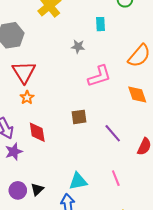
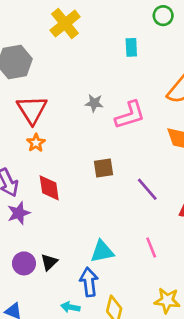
gray star: (78, 47) -> (94, 103), moved

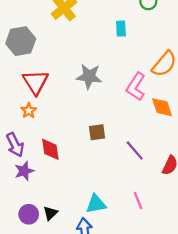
gray star: (94, 103) -> (89, 76), size x1.6
pink L-shape: (130, 115) -> (136, 87), moved, turned 140
orange star: (36, 143) -> (29, 111), moved

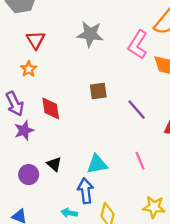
red triangle: (36, 82) -> (36, 40), size x0.7
black triangle: (50, 213) -> (54, 164), moved, turned -35

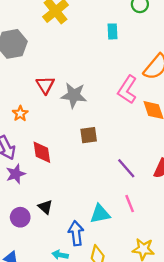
gray star: (90, 34) -> (74, 95), moved
red triangle: (36, 40) -> (45, 85), moved
purple line: (137, 110) -> (126, 168), moved
cyan triangle: (97, 164) -> (100, 214), moved

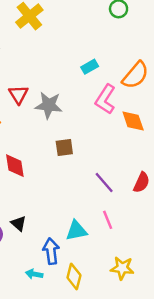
cyan rectangle: (113, 31) -> (90, 67), moved, turned 63

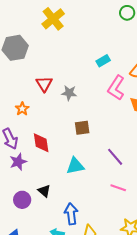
gray star: (49, 105) -> (69, 93), size x0.7
pink line: (108, 220) -> (118, 188), turned -49
cyan triangle: (76, 231) -> (75, 166), moved

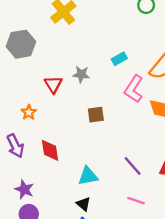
gray star: (69, 93) -> (81, 74), moved
brown square: (82, 128) -> (96, 115), moved
purple star: (18, 162) -> (24, 189), moved, turned -30
black triangle: (44, 191) -> (84, 204), moved

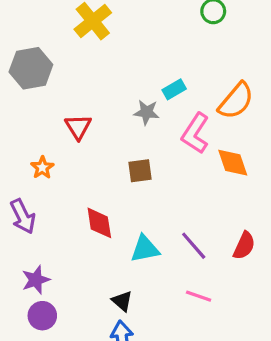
gray star: (81, 74) -> (146, 112), moved
red diamond: (50, 150) -> (99, 223), moved
cyan triangle: (88, 176) -> (145, 249), moved
purple star: (24, 189) -> (36, 280), turned 30

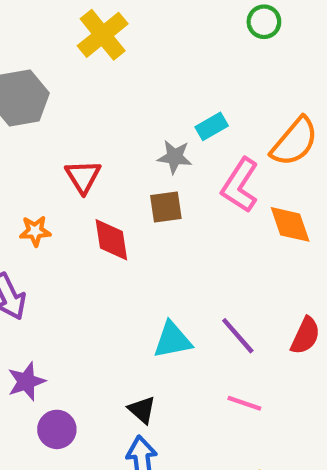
orange star: (42, 168) -> (35, 231), turned 30
brown square: (140, 171) -> (166, 207), moved
red diamond: (99, 223) -> (111, 240), moved
purple circle: (42, 316) -> (57, 429), moved

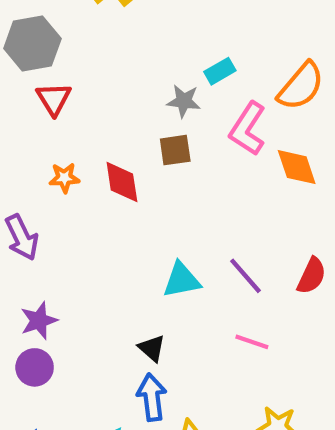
red triangle: (83, 177) -> (54, 99), moved
orange star: (35, 231) -> (64, 178), moved
purple circle: (57, 429) -> (35, 367), moved

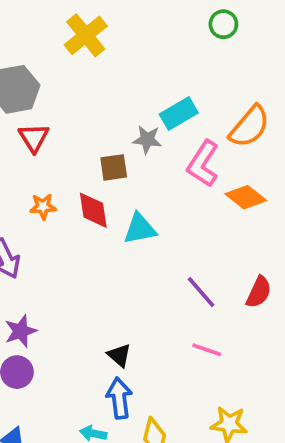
cyan rectangle: (220, 71) -> (179, 113), size x1.4
brown square: (175, 150) -> (114, 167), moved
orange diamond: (297, 167) -> (246, 197), turned -33
cyan triangle: (182, 280) -> (140, 229), moved

